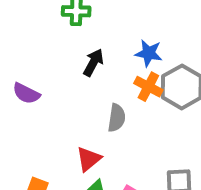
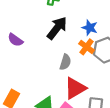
black arrow: (93, 63) -> (57, 28), size x1.5
red triangle: (89, 159) -> (75, 88), moved, size x1.5

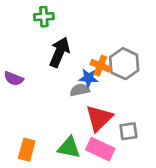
blue star: (90, 28) -> (89, 78), moved
gray semicircle: (65, 62) -> (80, 90), turned -105

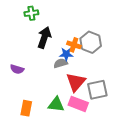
purple semicircle: (14, 79) -> (17, 69), moved
gray square: (128, 131) -> (97, 90), size x1.5

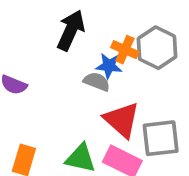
gray semicircle: (61, 63) -> (97, 82), turned 32
red triangle: (76, 82) -> (122, 120), turned -35

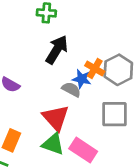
red triangle: (122, 120) -> (56, 118), moved
gray square: (161, 138) -> (114, 114), moved

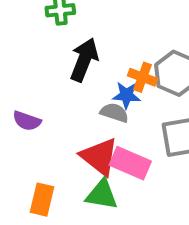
pink rectangle: (83, 150) -> (130, 163), moved

